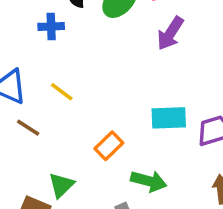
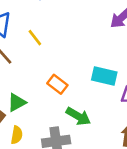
orange rectangle: (109, 146) -> (57, 84), turned 66

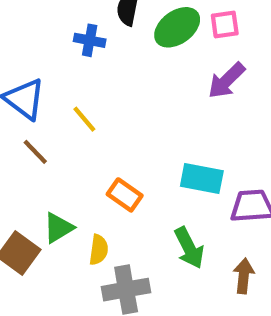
green arrow: (78, 116) -> (189, 248), moved, turned 35
yellow semicircle: (17, 135) -> (99, 250), moved

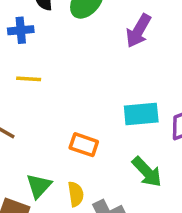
yellow line: (84, 119) -> (29, 79), moved, turned -30

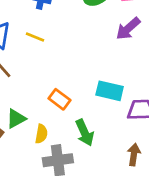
green arrow: (147, 172) -> (85, 133), moved

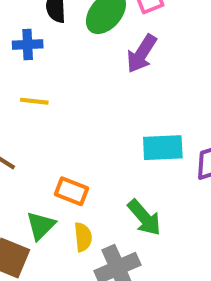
purple arrow: (128, 29) -> (142, 54), moved
orange rectangle: (60, 99) -> (72, 191), moved

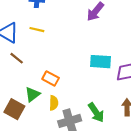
green arrow: (144, 218) -> (96, 112), moved

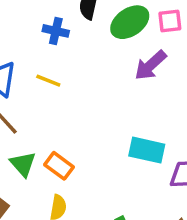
green triangle: (32, 94) -> (23, 164), moved, turned -42

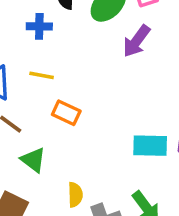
cyan rectangle: (147, 150) -> (150, 146), moved
orange rectangle: (59, 166) -> (66, 113), moved

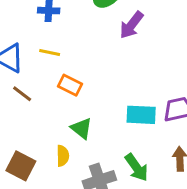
green triangle: (33, 160) -> (82, 128), moved
yellow semicircle: (75, 195) -> (63, 156), moved

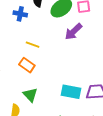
yellow line: (50, 53) -> (33, 45), moved

